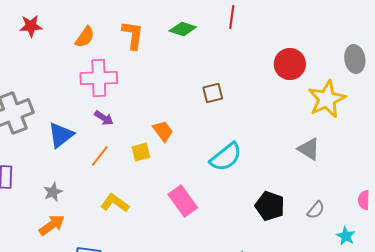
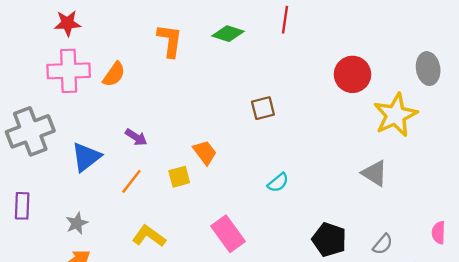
red star: (31, 26) -> (67, 23), moved
orange semicircle: (85, 37) -> (114, 74), moved
pink cross: (99, 78) -> (69, 71), moved
cyan semicircle: (226, 157) -> (278, 183), size x0.6

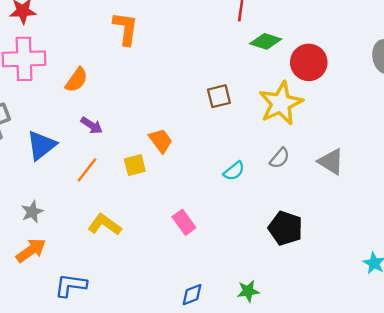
green diamond: (228, 34) -> (266, 41), moved
orange semicircle: (114, 74) -> (77, 80), moved
yellow star: (396, 115) -> (281, 103), moved
pink rectangle: (228, 234) -> (184, 222), size x0.7
gray semicircle: (383, 244) -> (280, 158), moved

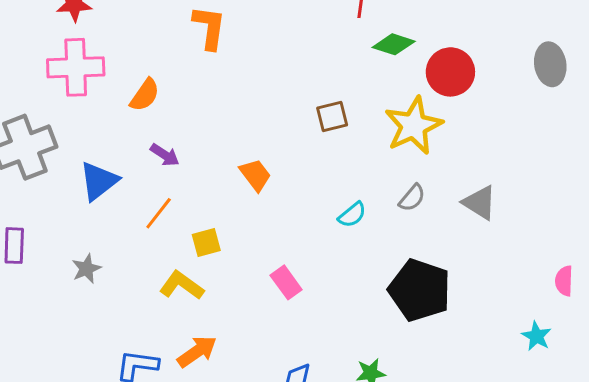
yellow square: (135, 165) -> (206, 242), moved
black pentagon: (285, 228) -> (420, 290), size x1.4
orange arrow: (31, 250) -> (197, 352), moved

